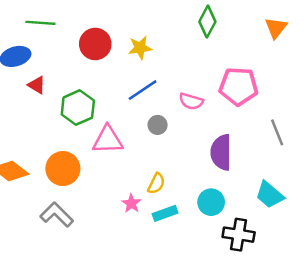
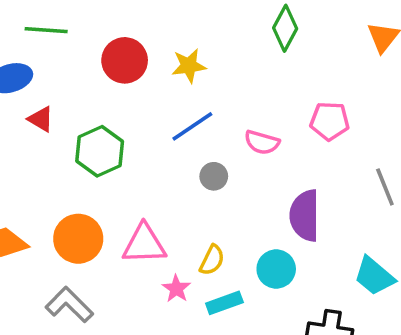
pink pentagon: (239, 86) -> (330, 121), size x0.7
pink triangle: (108, 140) -> (144, 244), moved
cyan circle: (211, 202) -> (276, 269), moved

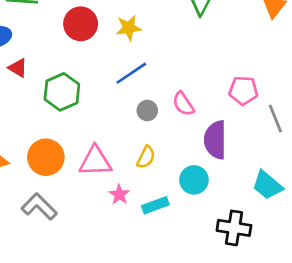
pink pentagon: (330, 121) -> (243, 91), moved
pink semicircle: (262, 142) -> (183, 104), moved, turned 40
yellow semicircle: (212, 260) -> (146, 157), moved

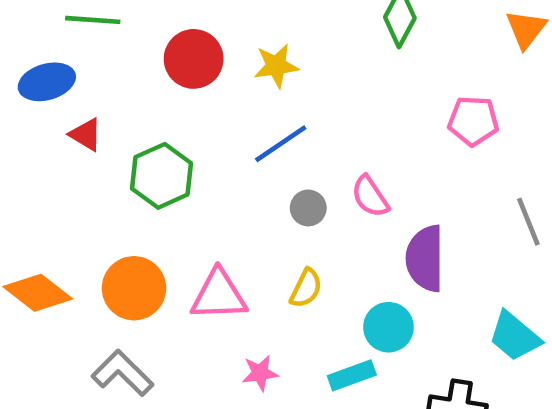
pink pentagon: (243, 91) -> (473, 121), moved
pink star: (119, 195) -> (260, 373), moved, turned 30
cyan rectangle: (155, 205) -> (352, 375), moved

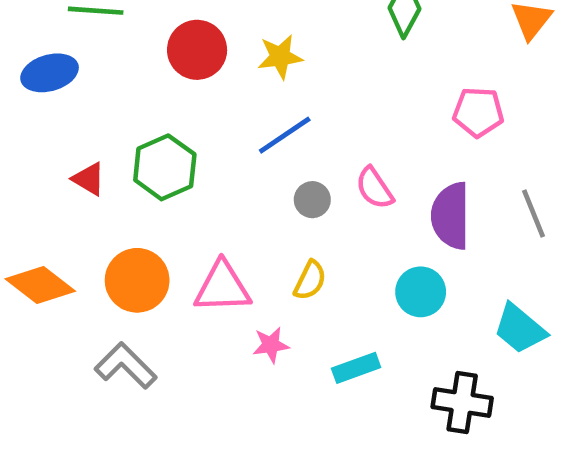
red triangle: (86, 135) -> (89, 179), moved
purple semicircle: (425, 258) -> (451, 216), moved
cyan circle: (388, 327) -> (421, 292), moved
pink star: (260, 373) -> (271, 345), moved

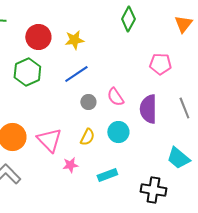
green hexagon: (165, 167) -> (27, 72), moved
pink triangle: (222, 287) -> (49, 140), turned 48
cyan circle: (421, 292) -> (118, 132), moved

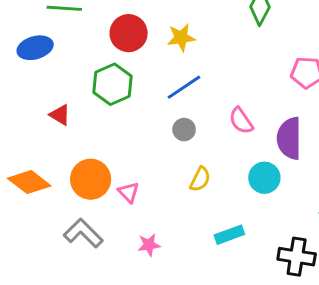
gray circle: (88, 102) -> (184, 130), moved
cyan circle: (118, 132) -> (264, 178), moved
pink triangle: (49, 140) -> (129, 192), moved, size x0.6
pink star: (70, 165) -> (149, 245), moved

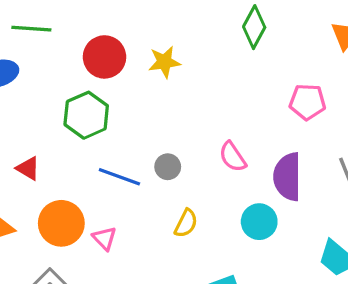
blue line: (184, 87) -> (119, 177), moved, turned 54
red triangle: (60, 115) -> (28, 168), moved

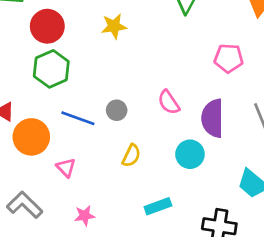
red circle: (105, 57) -> (47, 26), moved
orange circle: (61, 223) -> (31, 137), moved

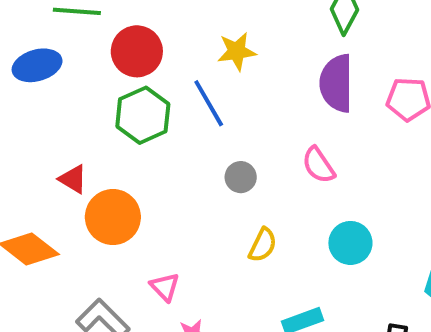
blue line: (78, 118) -> (209, 103), moved, turned 40
purple semicircle: (213, 118) -> (336, 83), moved
pink triangle: (66, 168) -> (165, 287), moved

